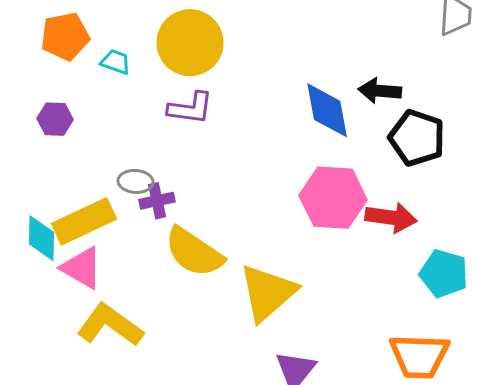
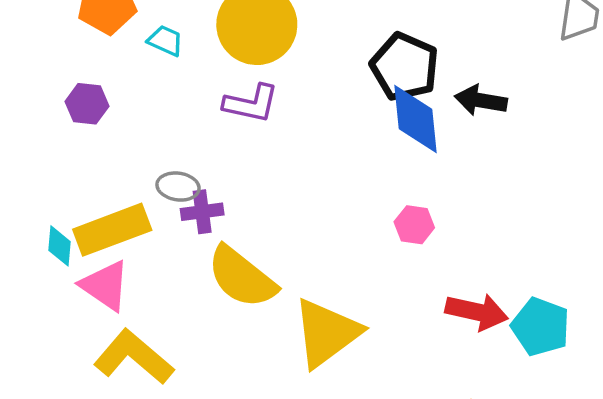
black pentagon: (417, 138) -> (405, 67), moved
pink hexagon: (333, 198) -> (414, 225), size x0.5
red arrow: (391, 217) -> (477, 312), moved
cyan diamond: (42, 238) -> (59, 246), size x0.7

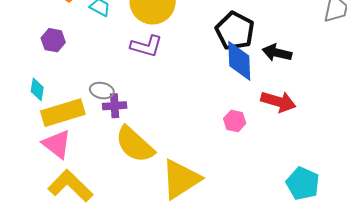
cyan diamond: (59, 246) -> (37, 89), moved
red arrow: (477, 312) -> (278, 102), moved

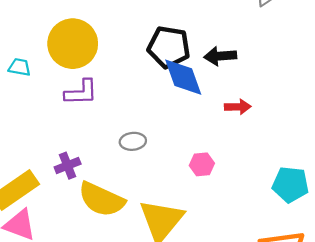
gray ellipse: (102, 91) -> (133, 141), moved
red arrow: (278, 102) -> (238, 107), size x0.7
pink hexagon: (235, 121) -> (202, 164), moved

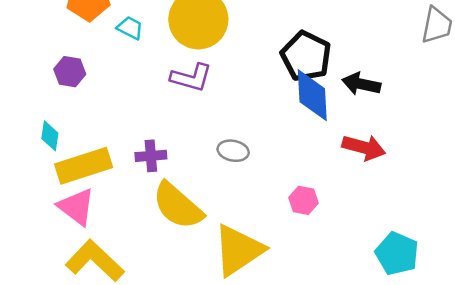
red arrow: (238, 107) -> (364, 147), size x1.4

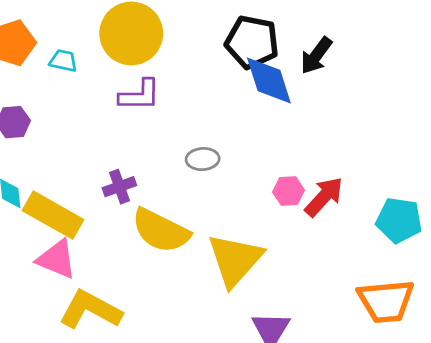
black arrow: (361, 84) -> (316, 56), turned -51
red arrow: (364, 147) -> (324, 197), moved, turned -48
yellow rectangle: (84, 166) -> (53, 215), turned 62

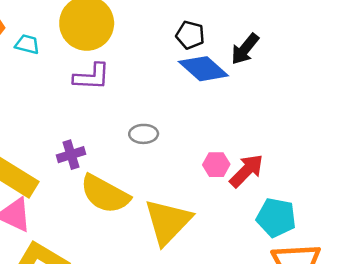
black pentagon: (252, 42) -> (190, 35), size x0.6
blue diamond: (269, 80) -> (203, 69), turned -33
cyan pentagon: (399, 220) -> (276, 218), moved

